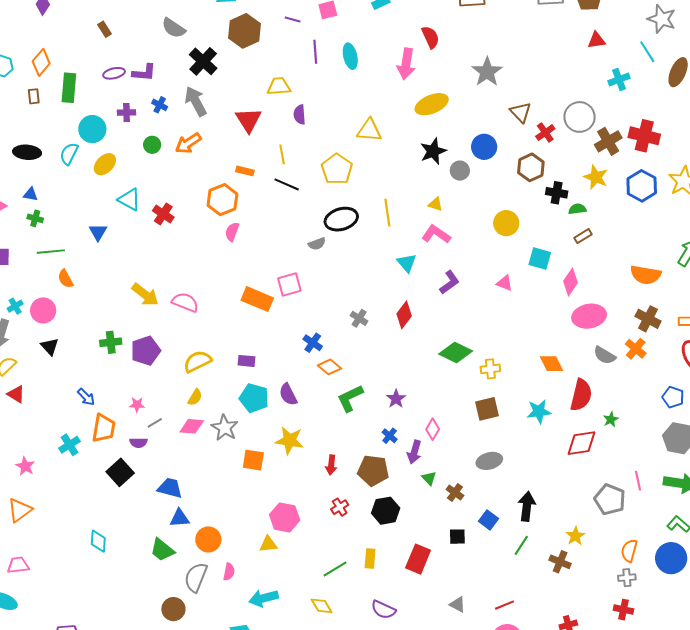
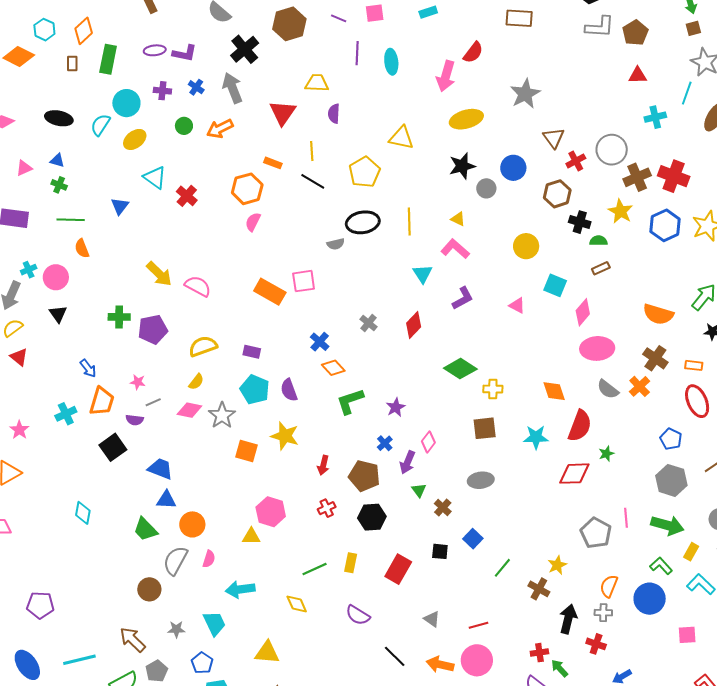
red semicircle: (430, 37) -> (473, 52), turned 55
cyan line: (647, 52) -> (687, 93), turned 45
black arrow: (527, 506) -> (568, 619), moved

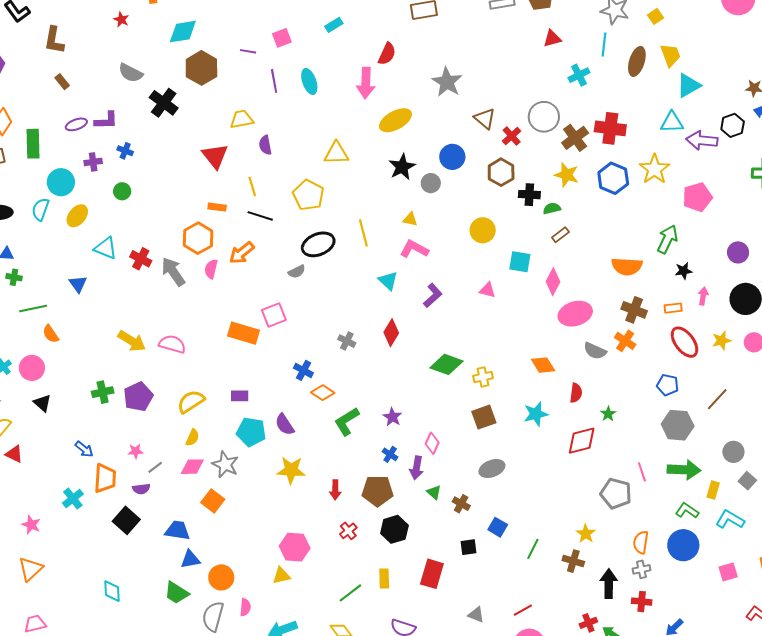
gray arrow: (232, 88) -> (173, 272), moved
orange arrow: (220, 129) -> (242, 253), moved
red semicircle: (580, 426) -> (576, 393), size x0.6
orange square: (247, 451) -> (213, 501), moved, turned 35

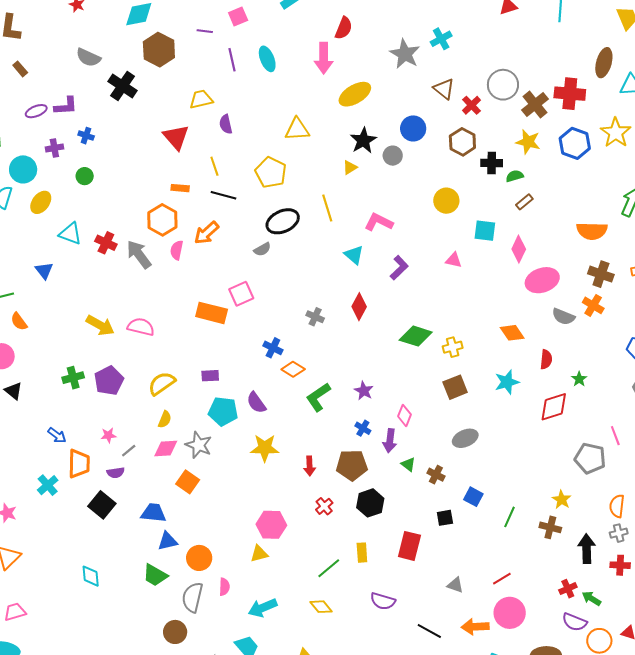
brown ellipse: (637, 61) -> (604, 63), moved
cyan cross: (579, 75) -> (441, 39), moved
yellow triangle: (410, 219) -> (350, 168), moved, turned -42

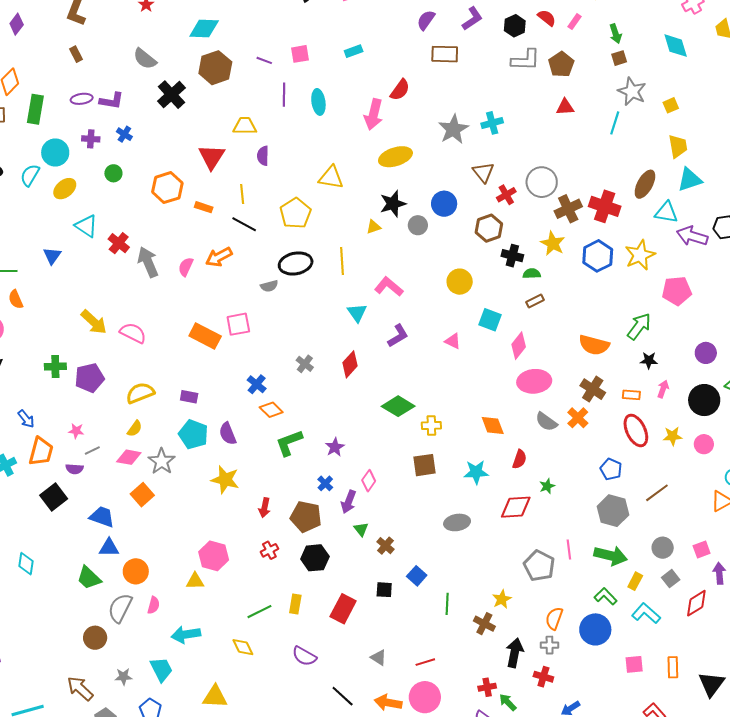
orange hexagon: (162, 220) -> (167, 188), moved
gray ellipse: (465, 438) -> (457, 522), moved
green line: (509, 517) -> (447, 604), turned -35

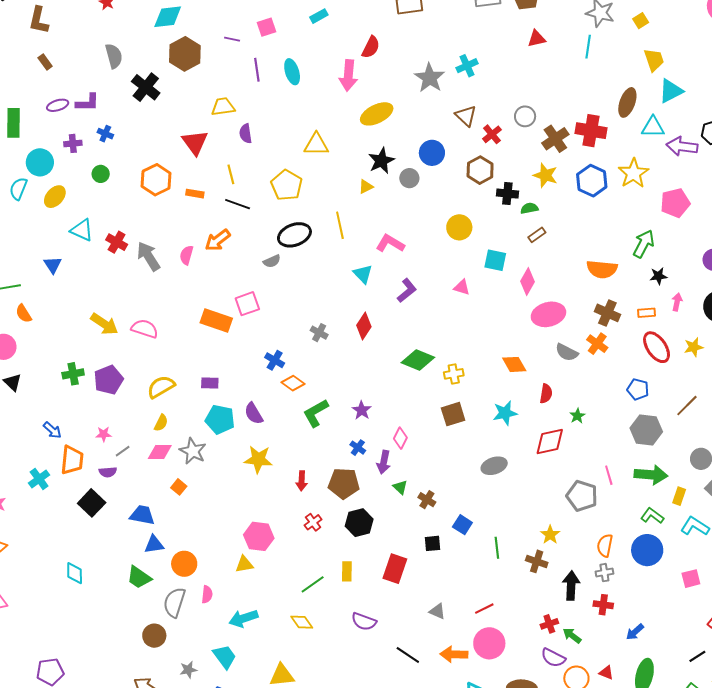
gray semicircle: (145, 59) -> (114, 56), turned -135
gray circle: (542, 182) -> (525, 116), size x0.7
orange square: (142, 495) -> (179, 487), size x0.7

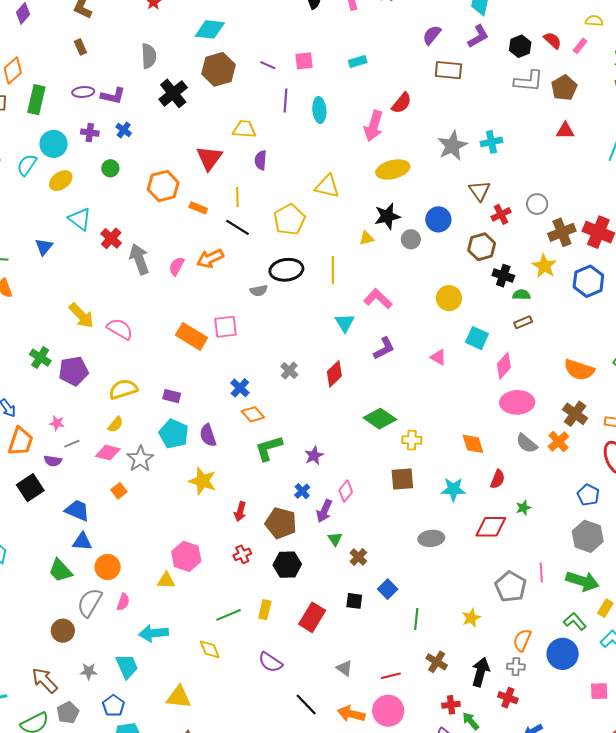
green cross: (73, 374) -> (40, 358), turned 30
brown cross: (537, 561) -> (437, 662), moved

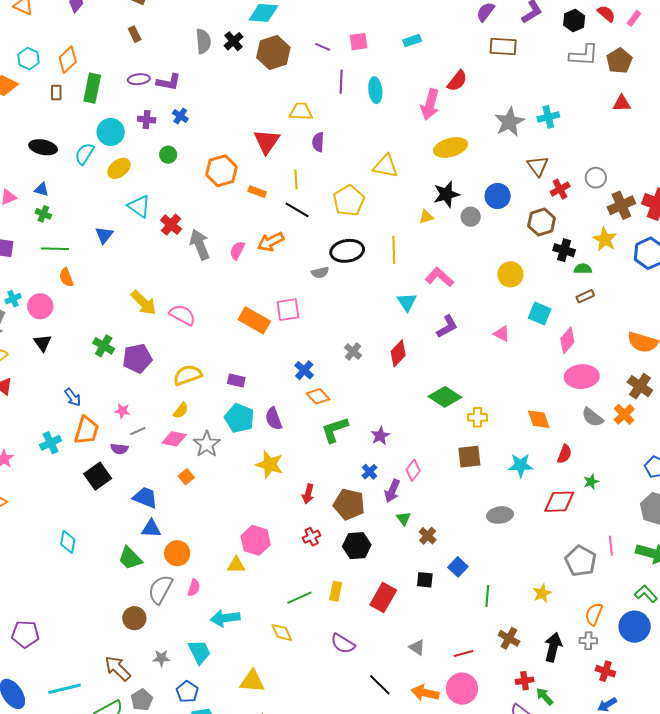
black cross: (173, 93) -> (234, 41), moved, size x0.7
red cross: (508, 698) -> (605, 671), moved

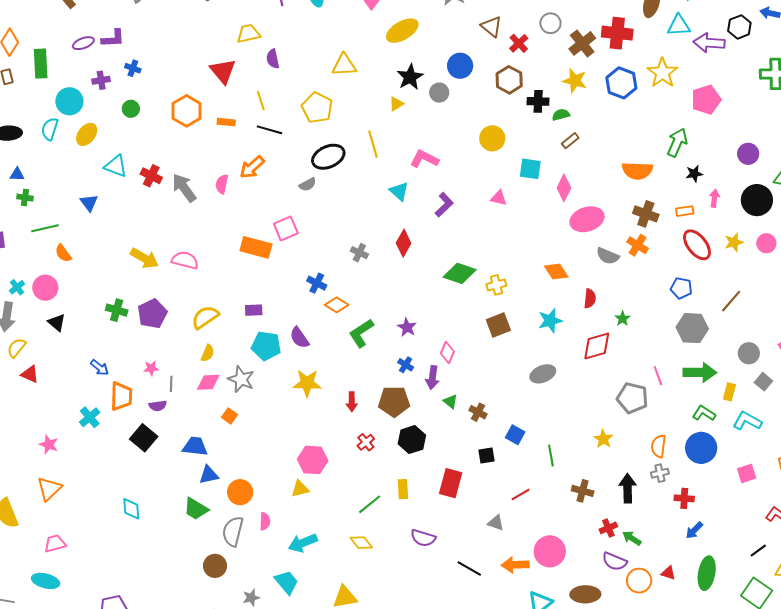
gray line: (138, 431) -> (171, 384), turned -49
red line: (464, 653) -> (521, 495), moved

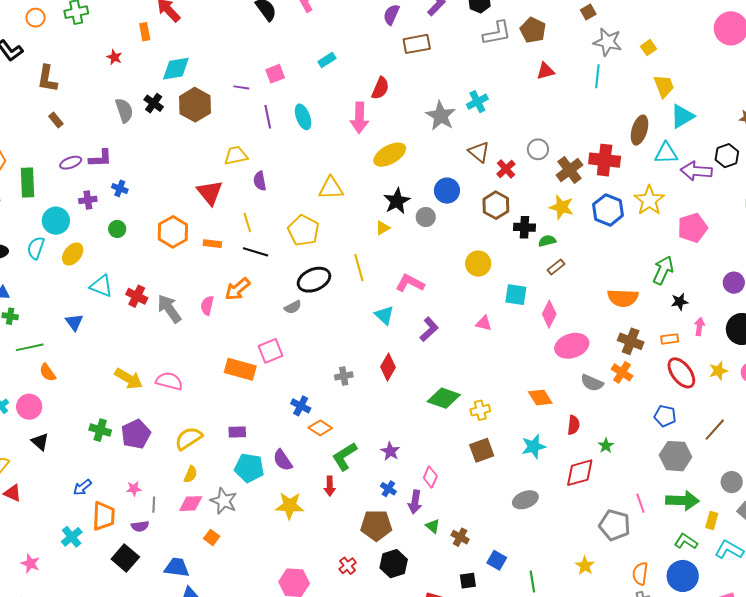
gray cross: (359, 253) -> (344, 376), turned -36
blue arrow: (100, 368) -> (82, 487), turned 102
red arrow: (352, 402) -> (330, 486), moved

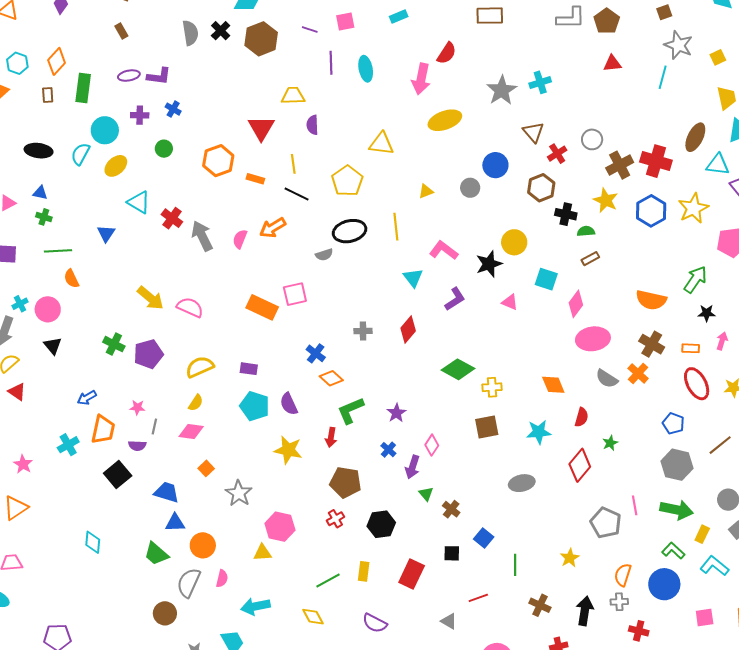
black star: (397, 201) -> (489, 264), moved
red diamond: (580, 473) -> (580, 465), turned -44
gray star: (224, 501) -> (239, 493), moved
brown pentagon: (376, 525) -> (346, 482), moved

